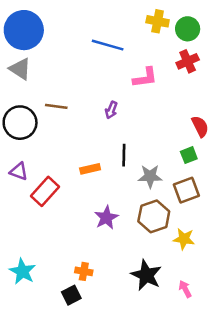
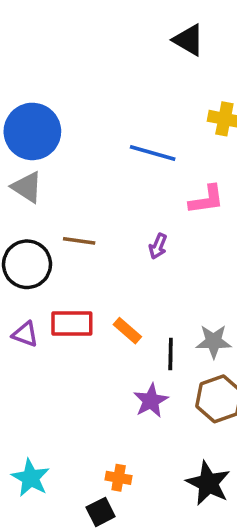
black line: (124, 155) -> (171, 354), moved
orange rectangle: (90, 169) -> (127, 331), turned 54
red rectangle: (45, 191) -> (72, 323), moved, turned 48

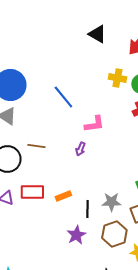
blue line: (153, 153) -> (63, 97), moved, turned 35
pink L-shape: (206, 200) -> (94, 124), moved
orange rectangle: (127, 331) -> (63, 196), turned -63

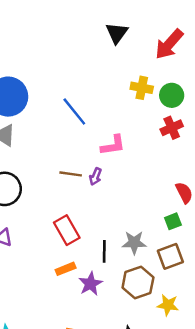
black triangle: (97, 34) -> (117, 33), turned 36
brown line: (36, 146) -> (71, 174), moved
red rectangle: (32, 192) -> (67, 230), moved, turned 60
orange rectangle: (63, 196) -> (66, 269), moved

